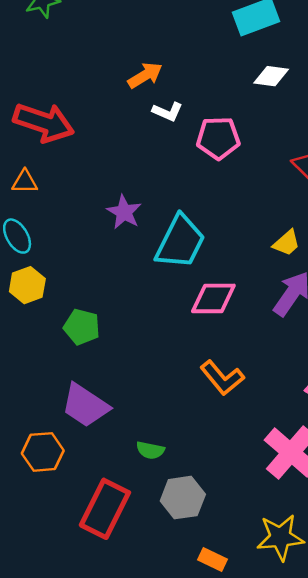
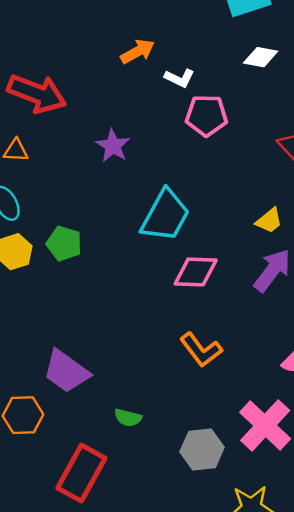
white L-shape: (168, 112) -> (179, 78), moved
purple star: (124, 212) -> (113, 146), moved
green pentagon: (82, 327) -> (64, 243), moved
gray hexagon: (183, 498) -> (202, 450), moved

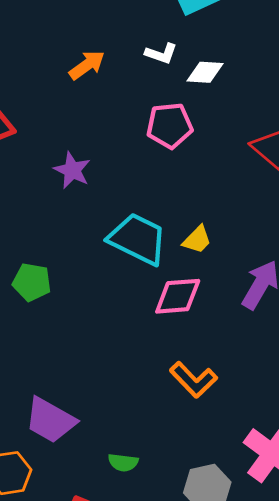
white diamond: (261, 57) -> (205, 72), moved
white L-shape: (179, 78) -> (161, 54), moved
cyan trapezoid: (165, 215) -> (138, 239), turned -86
yellow trapezoid: (269, 221) -> (197, 240), moved

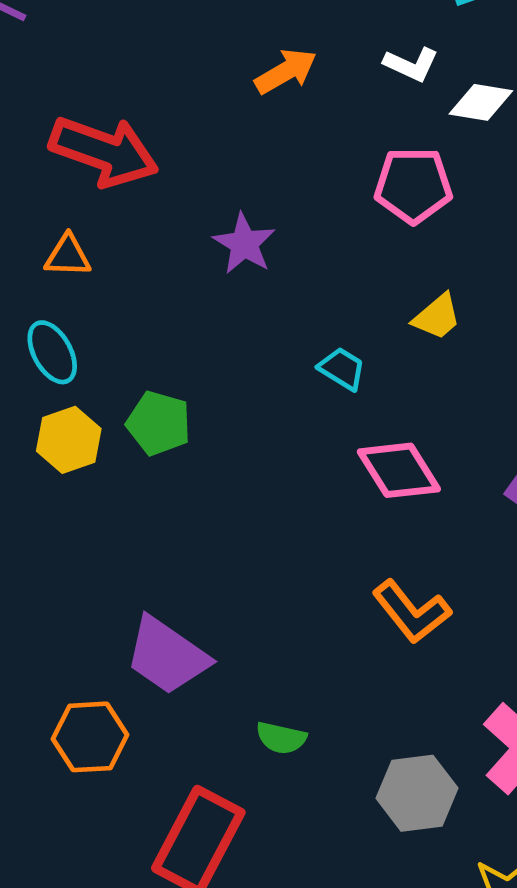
cyan trapezoid: (138, 239) -> (342, 369), size x0.5
yellow trapezoid: (197, 240) -> (437, 317), moved
pink diamond: (178, 296) -> (399, 470), turned 57

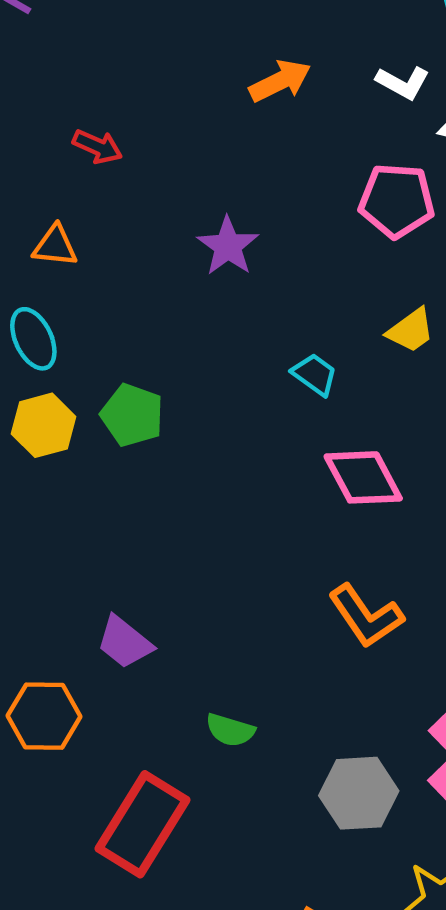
red arrow: (104, 151) -> (97, 147), size x0.5
purple trapezoid: (167, 656) -> (125, 642), size x0.7

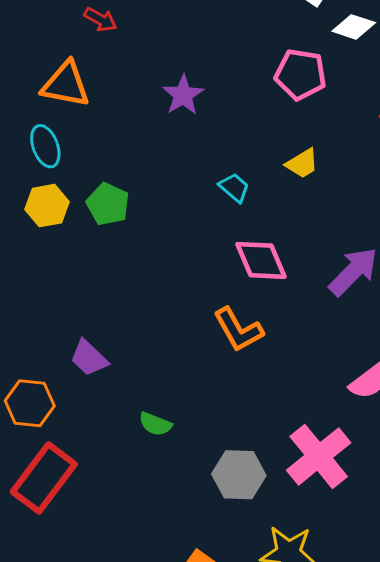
orange triangle: (55, 246) -> (66, 84), size x1.6
orange L-shape: (366, 616) -> (238, 330), moved
red rectangle: (142, 824) -> (44, 478), moved

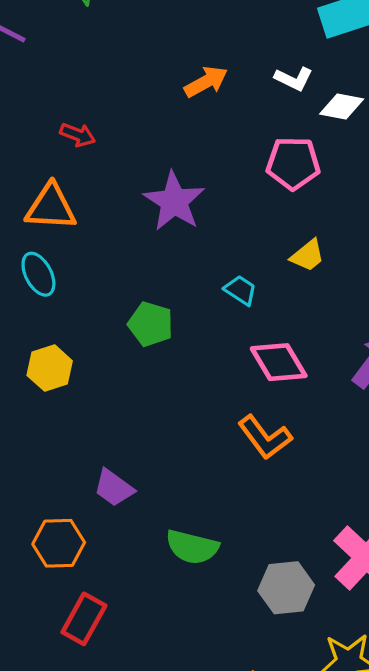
purple star: (183, 95) -> (174, 201), size x1.4
green pentagon: (108, 204) -> (151, 324), moved
yellow hexagon: (47, 206) -> (50, 368), moved
green semicircle: (155, 424) -> (192, 547), size x1.5
red rectangle: (44, 478) -> (84, 619), size x0.7

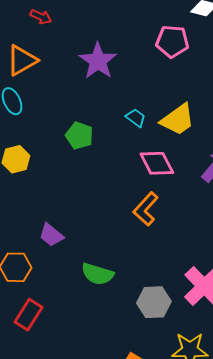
orange triangle: (51, 207) -> (22, 60), turned -36
yellow trapezoid: (308, 255) -> (178, 120), moved, size x1.6
orange L-shape: (265, 437) -> (146, 209), turned 76

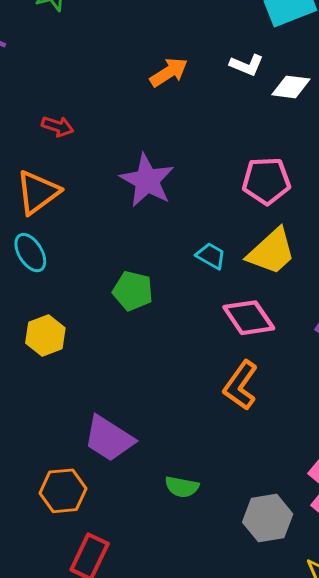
pink pentagon: (172, 42) -> (266, 181), moved
purple trapezoid: (51, 235) -> (109, 439), size x1.4
green semicircle: (97, 274) -> (182, 487), size x0.7

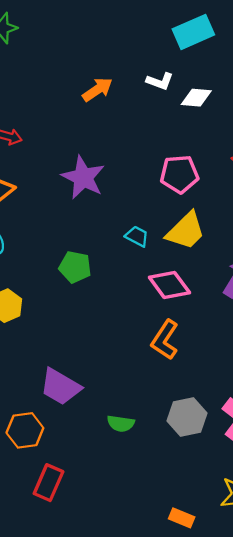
gray hexagon: (268, 518) -> (187, 417), moved

